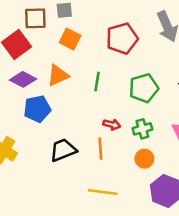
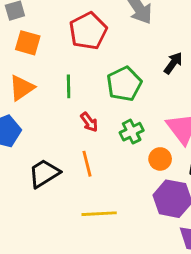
red arrow: (112, 125) -> (89, 122), moved, turned 49
orange circle: (144, 159) -> (160, 159), moved

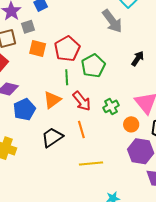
red pentagon: (88, 31) -> (67, 49), moved
green pentagon: (124, 84) -> (93, 66), moved
orange triangle: (22, 88) -> (52, 100), moved
red arrow: (89, 122) -> (82, 101), size x1.5

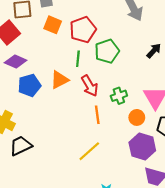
orange line: (81, 130) -> (97, 115), moved
black trapezoid: (52, 137) -> (21, 146), moved
yellow line: (91, 163) -> (89, 151), turned -45

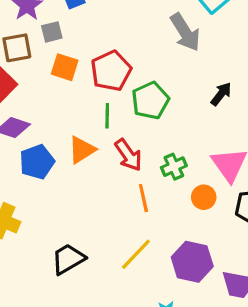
black trapezoid: (21, 146) -> (68, 259), moved
purple hexagon: (142, 147) -> (192, 262), moved

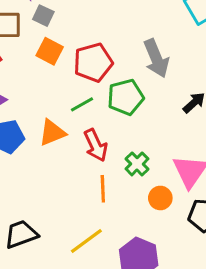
gray square: (52, 32) -> (43, 16), turned 30
gray arrow: (185, 32) -> (156, 58), moved
green line: (107, 116) -> (82, 104), turned 50
green cross: (174, 167) -> (137, 164), turned -30

